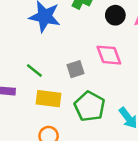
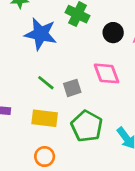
green line: (34, 70) -> (46, 83), moved

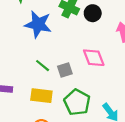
black circle: (113, 33) -> (93, 13), moved

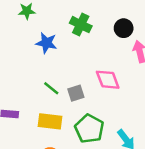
black circle: (93, 13) -> (124, 28), moved
blue star: (38, 24) -> (46, 43), size x0.7

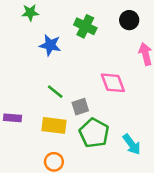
black circle: (124, 28) -> (129, 20), moved
gray square: (76, 93) -> (80, 107), moved

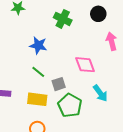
blue star: (50, 45) -> (38, 45), moved
cyan arrow: (132, 144) -> (100, 93), moved

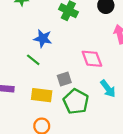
green line: (38, 72) -> (33, 60), moved

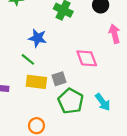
cyan arrow: (108, 89) -> (103, 102), moved
yellow rectangle: (42, 95) -> (36, 82), moved

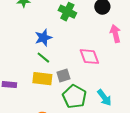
blue star: (38, 38) -> (43, 38), turned -30
green line: (28, 59) -> (43, 58), moved

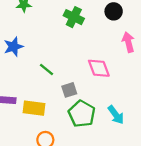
blue star: (43, 38) -> (13, 47), moved
yellow rectangle: (42, 79) -> (34, 108), moved

